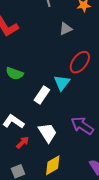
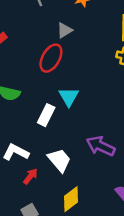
red ellipse: (80, 62) -> (51, 58), moved

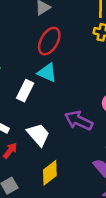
red ellipse: (51, 58) -> (49, 41), moved
cyan triangle: (69, 97) -> (47, 73), turned -35

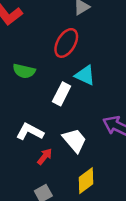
red ellipse: (49, 41) -> (66, 43), moved

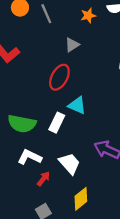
green semicircle: (24, 71) -> (22, 124), moved, size x1.4

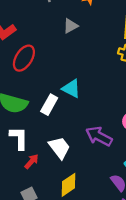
red ellipse: (59, 77) -> (24, 58), moved
white L-shape: (30, 157) -> (19, 138), turned 60

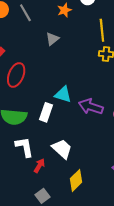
purple arrow: (99, 136) -> (91, 107), moved

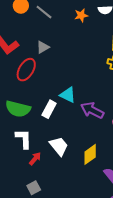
gray line: (25, 13) -> (44, 12), turned -30
gray triangle: (52, 39) -> (43, 47), moved
yellow diamond: (76, 180) -> (90, 154), moved

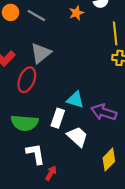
gray triangle: (43, 47) -> (41, 53), size x1.5
white trapezoid: (59, 146) -> (77, 137), moved

